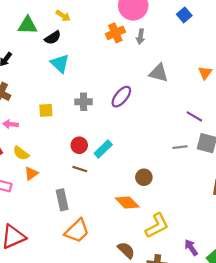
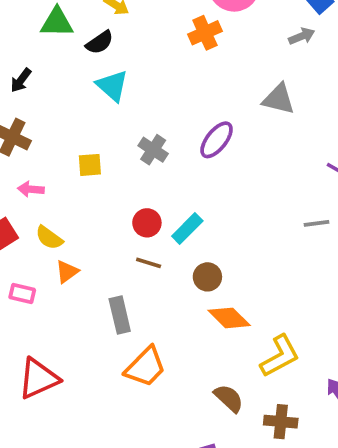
gray arrow: (140, 37) -> (302, 36), moved, turned -120
gray cross: (84, 102) -> (153, 150), turned 35
brown circle: (144, 177) -> (207, 277), moved

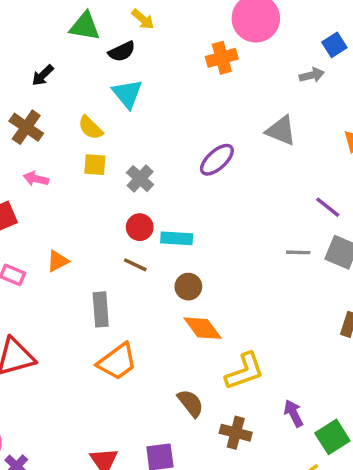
gray cross: (153, 150) -> (140, 179), moved
cyan rectangle: (187, 229) -> (177, 238), turned 40
yellow semicircle: (49, 238) -> (90, 128), moved

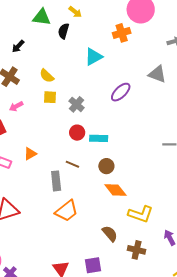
black semicircle: (122, 51) -> (64, 31), turned 133
cyan triangle: (127, 94) -> (94, 57), moved, turned 42
pink arrow: (36, 179) -> (16, 106), turned -40
brown line: (135, 265) -> (72, 164), moved
yellow L-shape: (245, 371) -> (141, 214), turned 40

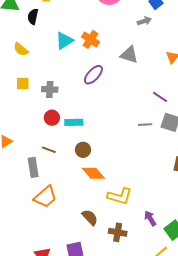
orange cross: (122, 33) -> (90, 39), moved, turned -36
yellow semicircle: (47, 76) -> (21, 49), moved
gray cross: (76, 104) -> (50, 89), turned -35

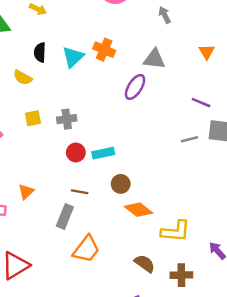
black semicircle: (33, 17) -> (40, 52), moved
gray arrow: (144, 21) -> (165, 15), turned -88
purple ellipse: (93, 75) -> (135, 87), moved
gray rectangle: (33, 167) -> (65, 217), turned 42

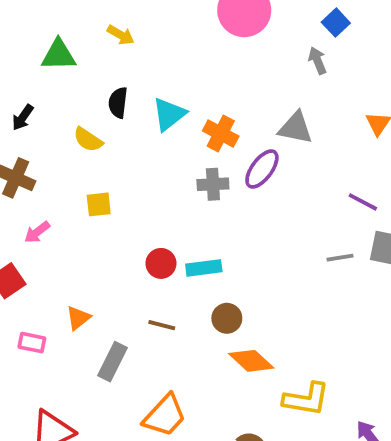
orange cross: (104, 50) -> (221, 133), moved
gray cross: (67, 119) -> (213, 184), moved
gray rectangle: (65, 217) -> (112, 362), moved

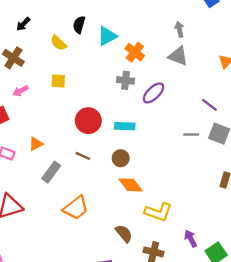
gray arrow: (317, 61) -> (179, 29), moved
purple ellipse: (262, 169) -> (153, 93), moved
red circle: (161, 263) -> (88, 121), size x1.5
cyan rectangle: (204, 268) -> (125, 126), moved

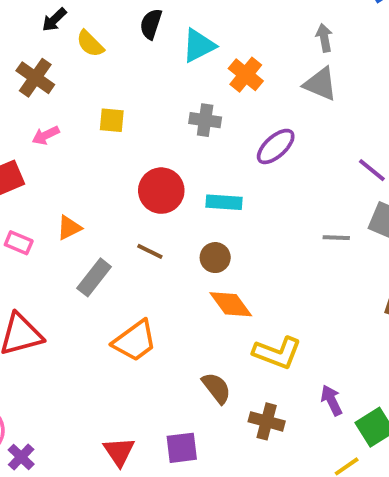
yellow semicircle: (58, 43) -> (90, 44), moved
gray cross: (126, 80) -> (205, 120), moved
gray line: (191, 134) -> (336, 238), moved

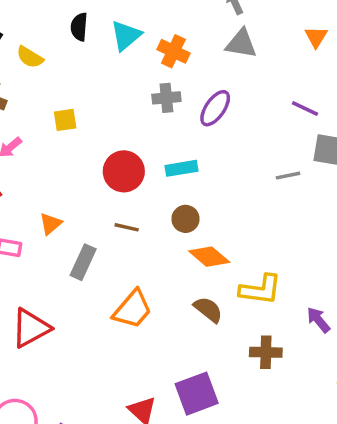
gray cross: (205, 120) -> (166, 98), moved
brown semicircle: (216, 388) -> (208, 310), moved
purple square: (182, 448) -> (197, 394), size x1.4

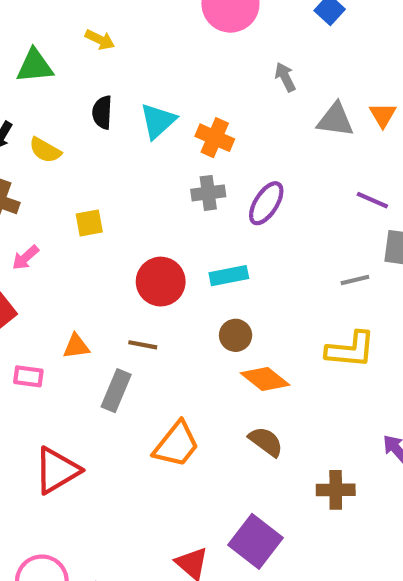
gray triangle: (241, 44) -> (335, 120), moved
orange triangle: (51, 224) -> (76, 346), turned 35
brown line: (127, 227) -> (143, 345), moved
yellow L-shape: (260, 290) -> (351, 350), moved
purple square: (197, 394) -> (256, 541), turned -30

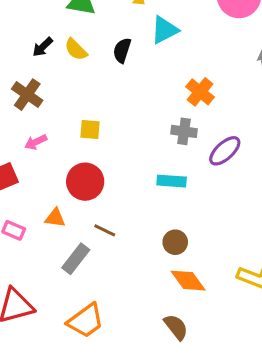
cyan triangle: (158, 121) -> (165, 30), moved
yellow semicircle: (45, 150) -> (76, 49), moved
cyan rectangle: (229, 276) -> (172, 181), moved
red circle: (161, 282) -> (85, 182), moved
orange trapezoid: (176, 444) -> (86, 321), moved

